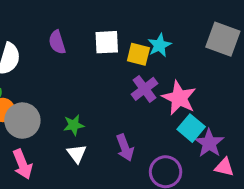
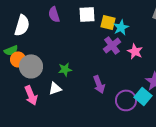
cyan star: (160, 45) -> (121, 27), moved
pink star: (179, 98) -> (135, 51), size x0.7
cyan square: (191, 128) -> (143, 96), moved
white triangle: (77, 154) -> (55, 88), moved, turned 48

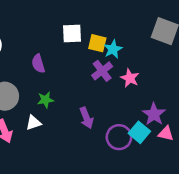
purple semicircle: (54, 14) -> (38, 64), moved

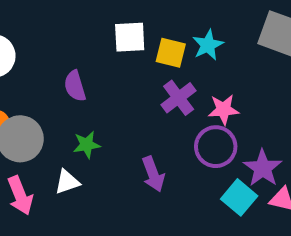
cyan star: (113, 49) -> (208, 45), moved
pink star: (130, 78) -> (224, 109), turned -30
purple circle: (119, 137) -> (216, 147), moved

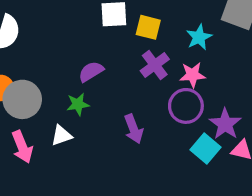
cyan star: (208, 45) -> (199, 37), moved
purple semicircle: (75, 86) -> (91, 72), moved, turned 75

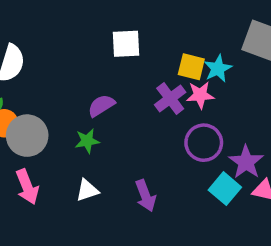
yellow square: (148, 27) -> (191, 67), moved
pink star: (192, 75) -> (200, 95), moved
purple arrow: (134, 129) -> (145, 196), moved
white triangle: (61, 135) -> (87, 190), moved

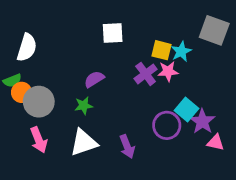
purple circle: (204, 143) -> (167, 125), moved
cyan square: (225, 189) -> (187, 110), moved
white triangle: (87, 190) -> (84, 143), size x1.6

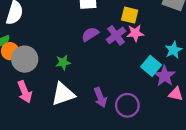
cyan star: (181, 51) -> (174, 50), moved
purple semicircle: (94, 79) -> (90, 34), moved
purple circle: (167, 125) -> (127, 105), moved

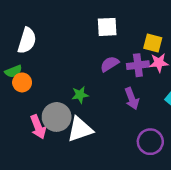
purple cross: (116, 35) -> (138, 65), turned 30
gray circle: (25, 59) -> (57, 117), moved
purple arrow: (100, 97) -> (132, 98), moved

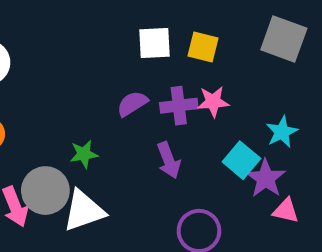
white square: (107, 27) -> (155, 43), moved
yellow square: (153, 43) -> (203, 47), moved

